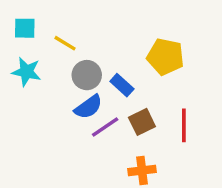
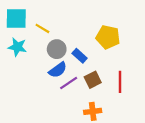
cyan square: (25, 28) -> (16, 19), size x1.5

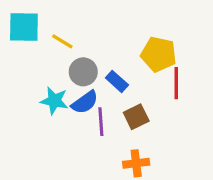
cyan star: (17, 47) -> (54, 101), moved
red line: (120, 82) -> (176, 83), moved
purple line: (69, 83) -> (101, 122), turned -60

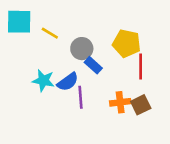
gray circle: (83, 72) -> (82, 49), moved
brown square: (136, 117) -> (141, 105), moved
orange cross: (136, 163) -> (120, 102), moved

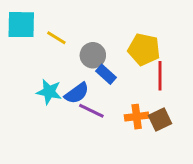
purple line: (81, 97) -> (91, 111), turned -60

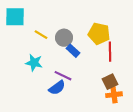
yellow line: (56, 38) -> (41, 35), moved
blue semicircle: (77, 93) -> (57, 88), moved
orange cross: (137, 117) -> (114, 95), moved

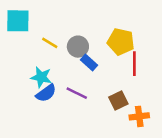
brown square: (110, 82) -> (118, 100), moved
blue semicircle: (57, 88) -> (46, 93), moved

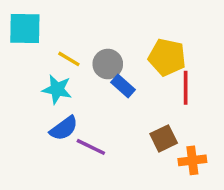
cyan star: (41, 77) -> (57, 89), moved
purple line: (77, 93) -> (91, 147), moved

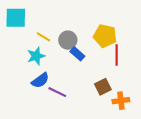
cyan star: (57, 89) -> (36, 56), turned -30

